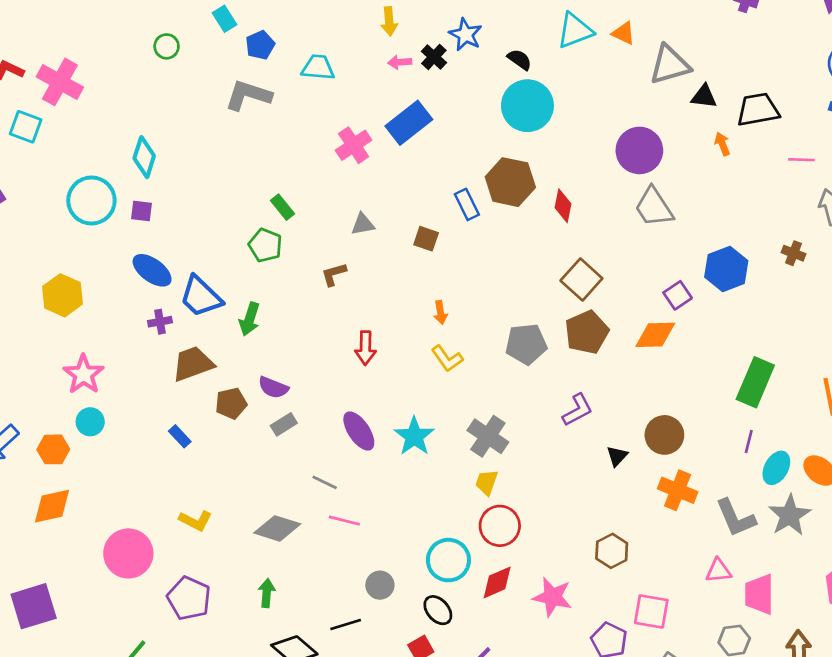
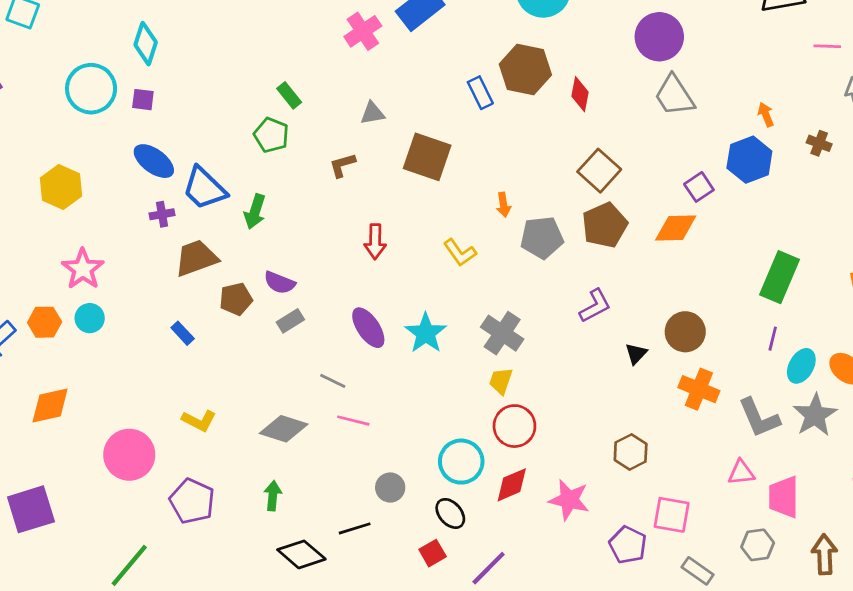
orange arrow: (722, 144) -> (766, 115), moved
brown square: (426, 239) -> (427, 157), moved, size x1.8
orange arrow: (441, 312) -> (504, 205), moved
orange hexagon: (53, 449) -> (45, 322), moved

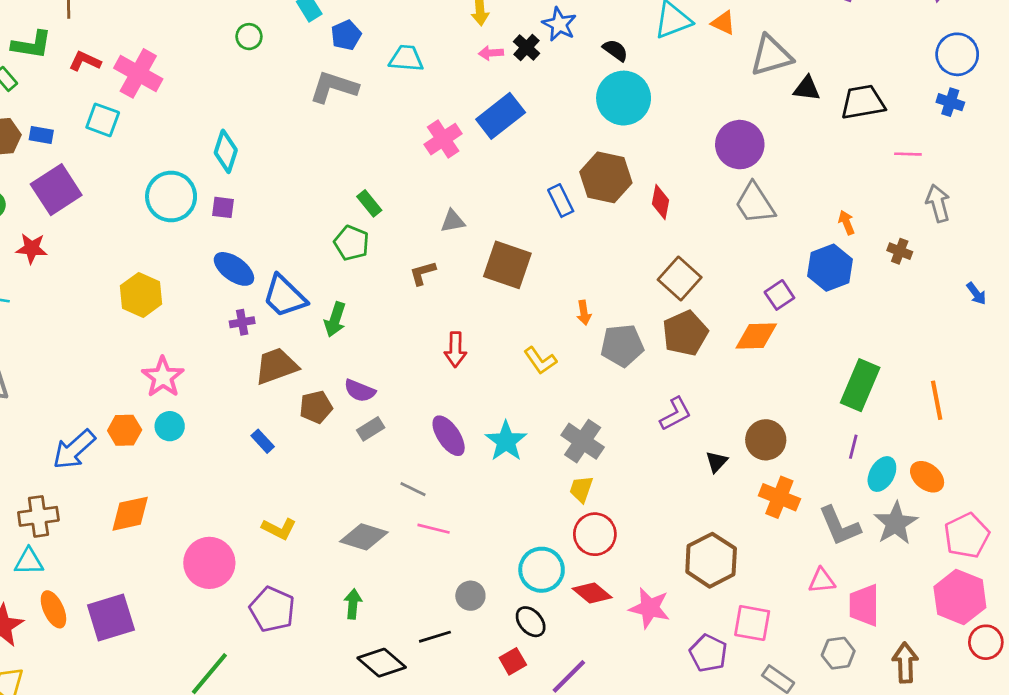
brown hexagon: (631, 452) -> (711, 560), size x1.5
red diamond: (512, 485) -> (592, 593), turned 63

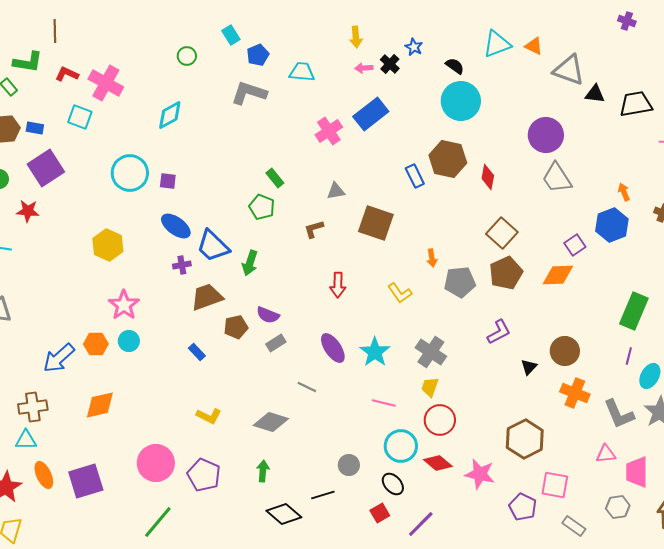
blue star: (559, 24) -> (414, 47), size x0.7
gray triangle: (771, 56) -> (569, 70), turned 36
cyan diamond: (226, 151) -> (170, 115), moved, turned 44
pink line: (434, 529) -> (384, 403), moved
pink circle: (209, 563) -> (156, 463), moved

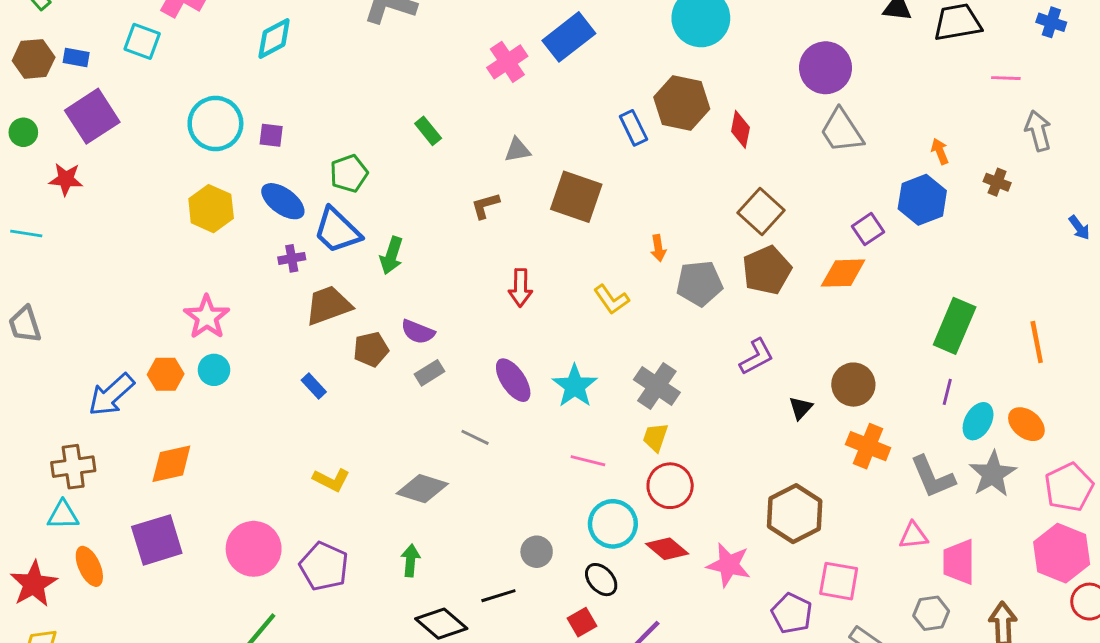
green pentagon: (262, 207) -> (349, 173), moved, turned 30
yellow hexagon: (108, 245) -> (211, 209), moved
purple square: (86, 481) -> (157, 540), moved

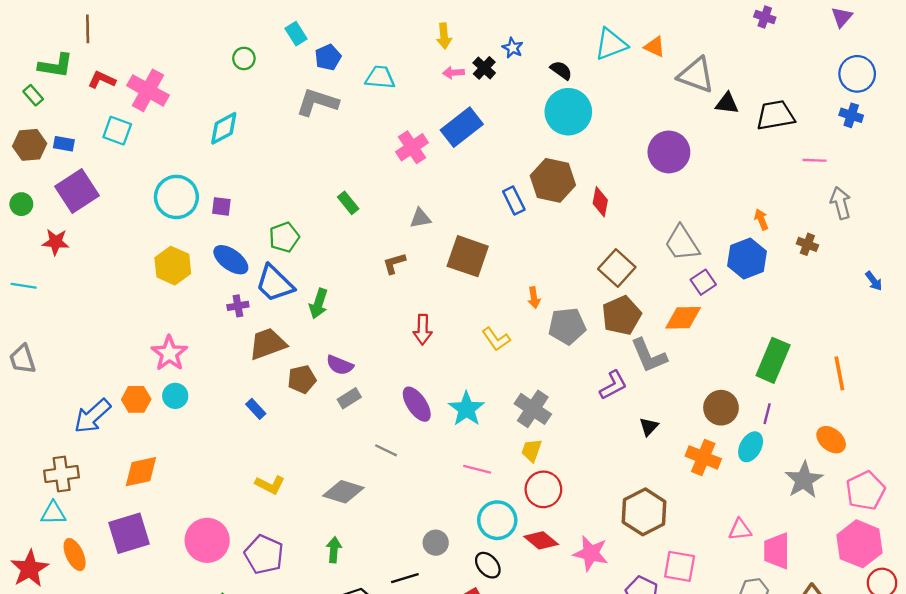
gray trapezoid: (842, 131) -> (682, 243), moved
brown circle: (853, 385) -> (721, 408), moved
cyan ellipse: (978, 421) -> (751, 447), moved
gray L-shape: (933, 477) -> (649, 356), moved

